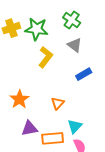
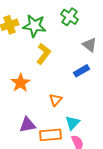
gray triangle: (75, 45) -> (90, 45), moved
orange star: (19, 99) -> (21, 83), moved

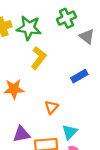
green cross: (70, 17) -> (66, 18), turned 30
gray triangle: (90, 45) -> (87, 36), moved
orange star: (21, 83) -> (14, 89), turned 30

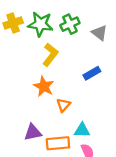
green cross: (66, 18) -> (70, 24), moved
orange star: (14, 89) -> (44, 86), moved, turned 30
cyan triangle: (70, 132) -> (82, 130), turned 49

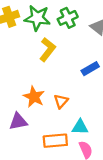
orange star: (44, 86) -> (34, 97), moved
purple triangle: (33, 132) -> (18, 121), moved

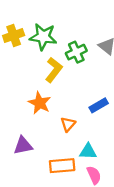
green cross: (68, 18) -> (76, 52), moved
blue rectangle: (90, 69) -> (99, 105), moved
orange star: (34, 97) -> (40, 103), moved

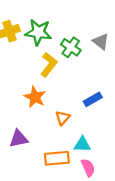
green cross: (76, 52) -> (71, 47), turned -30

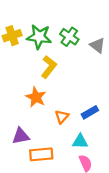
green cross: (71, 47) -> (69, 37), moved
blue rectangle: (93, 99) -> (90, 112), moved
orange rectangle: (57, 158) -> (41, 154), moved

